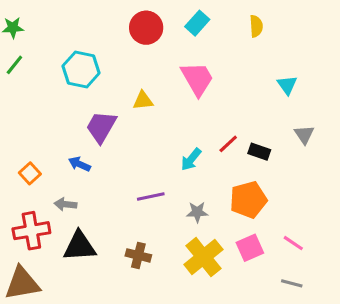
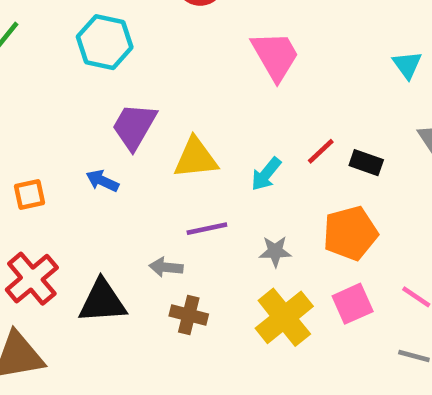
yellow triangle: (143, 101) -> (196, 158), moved, size x1.5
orange square: (30, 173) -> (30, 194), turned 30
gray arrow: (66, 204) -> (166, 267), moved
red cross: (31, 231) -> (32, 279), turned -30

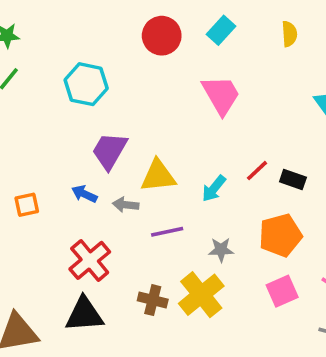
gray arrow: (166, 267) -> (126, 205), moved
red cross: (32, 279) -> (90, 260), moved
black triangle: (102, 301) -> (84, 314), moved
yellow cross: (284, 317) -> (201, 295), moved

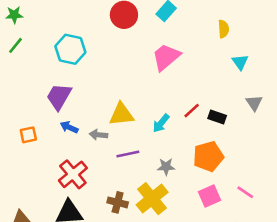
yellow semicircle: (289, 34) -> (224, 29), moved
pink trapezoid: (221, 95) -> (166, 57), turned -100
purple trapezoid: (110, 151) -> (59, 97), moved

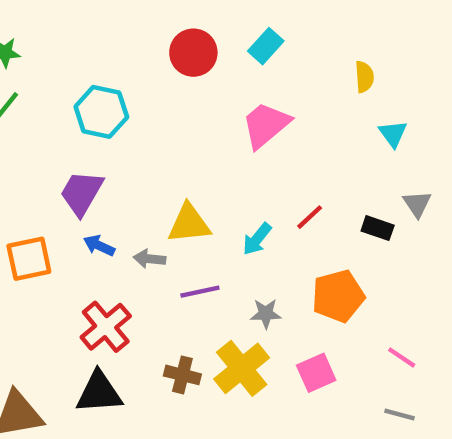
black rectangle: (217, 117) -> (378, 228), moved
orange square: (28, 135) -> (29, 259), size x1.5
pink square: (209, 196) -> (316, 373), moved

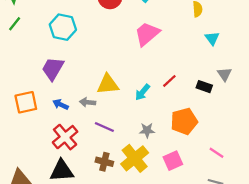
blue arrow: (99, 246) -> (61, 105), moved
purple line: (200, 292) -> (104, 127), moved, turned 36

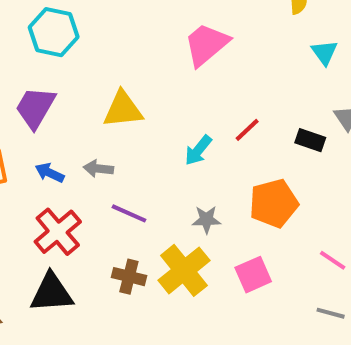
yellow triangle: (108, 84) -> (123, 110), moved

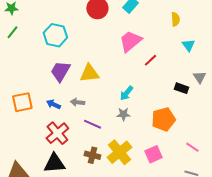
purple trapezoid: (35, 108) -> (60, 71), moved
red line: (247, 130) -> (150, 60), moved
gray star: (206, 220) -> (123, 114), moved

